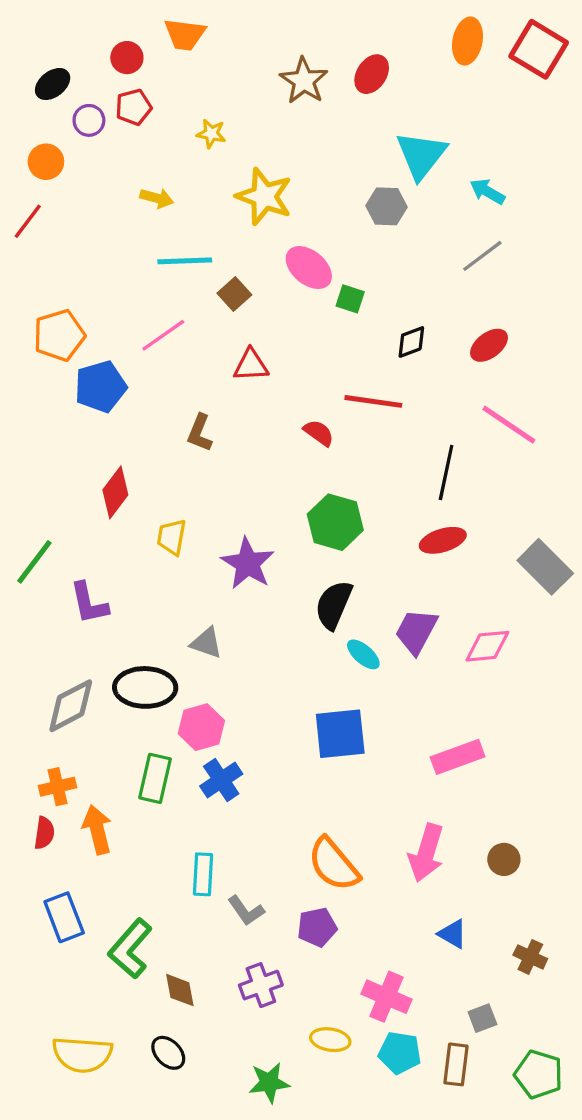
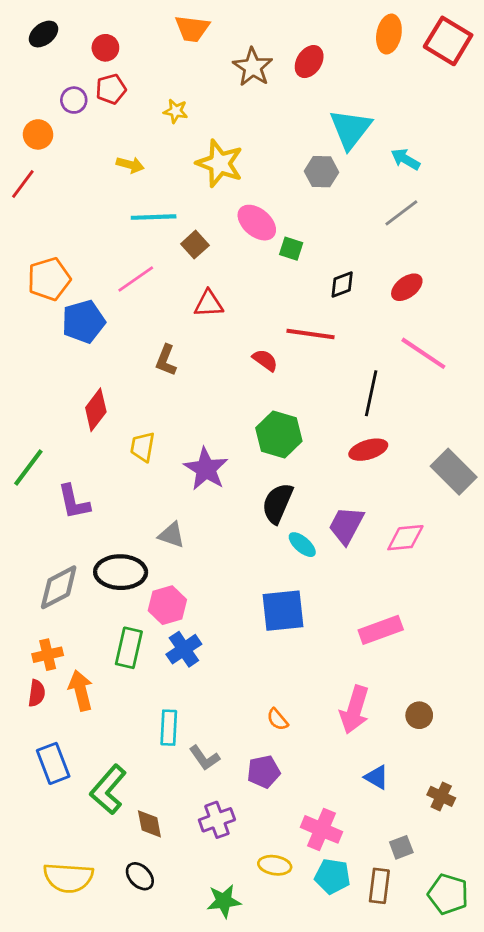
orange trapezoid: (185, 34) -> (192, 29), moved
black ellipse: (53, 84) -> (44, 34), moved
orange semicircle: (334, 864) -> (277, 719), size x0.5

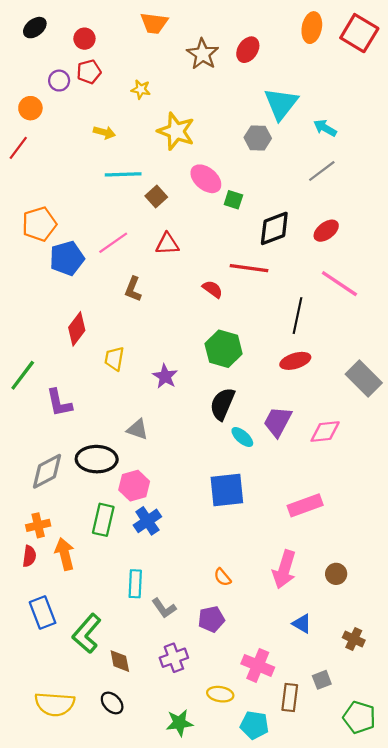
pink line: (136, 279) -> (113, 243), moved
black diamond: (342, 284) -> (274, 228), size x1.6
purple star: (206, 469) -> (165, 376), size x0.7
cyan pentagon: (333, 876) -> (254, 725), moved
brown rectangle: (379, 886) -> (290, 697), moved

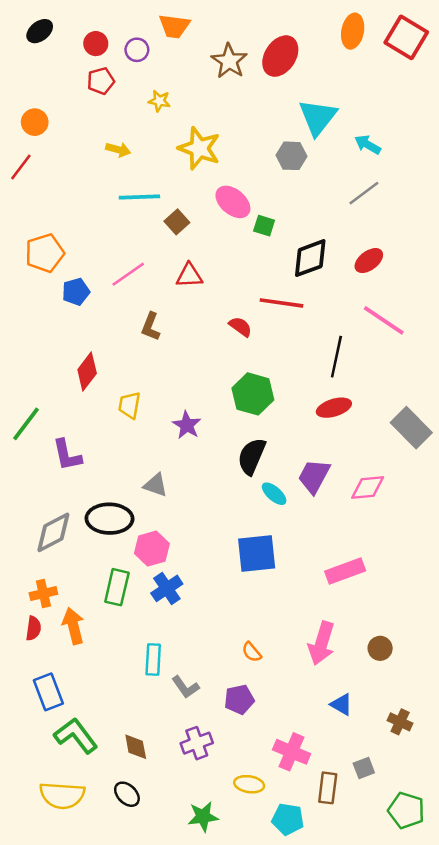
red ellipse: (248, 50) -> (280, 56), size x1.4
purple circle: (59, 81) -> (137, 50), moved
blue pentagon: (67, 258) -> (76, 292), size x0.7
green L-shape: (87, 633) -> (76, 736), moved, turned 102

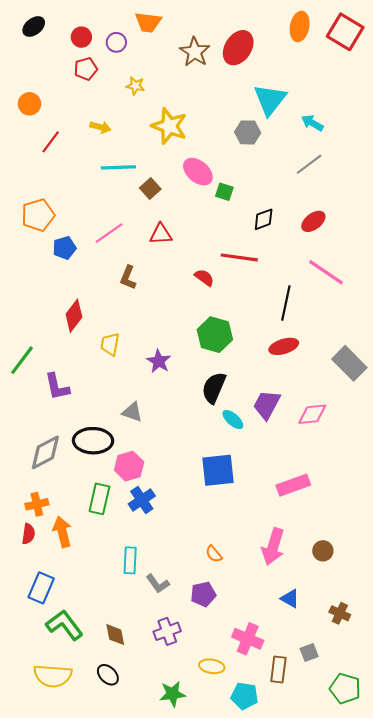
red line: (21, 167) -> (51, 142), moved
black diamond: (310, 258) -> (264, 219), size x0.7
blue rectangle: (48, 692) -> (41, 588), turned 44

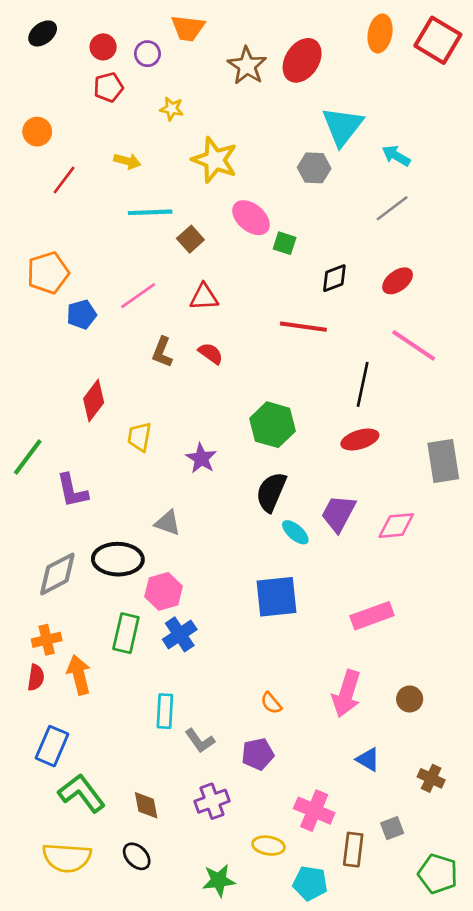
red semicircle: (204, 278) -> (211, 353), moved
gray rectangle: (349, 363) -> (443, 461), turned 36

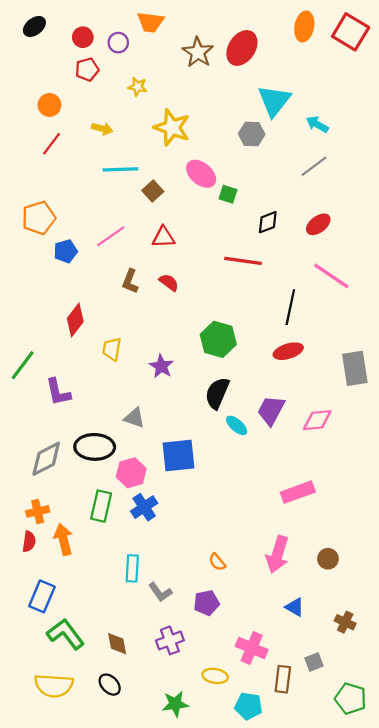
orange circle: (37, 132) -> (49, 105), moved
blue square: (277, 597) -> (178, 456), moved

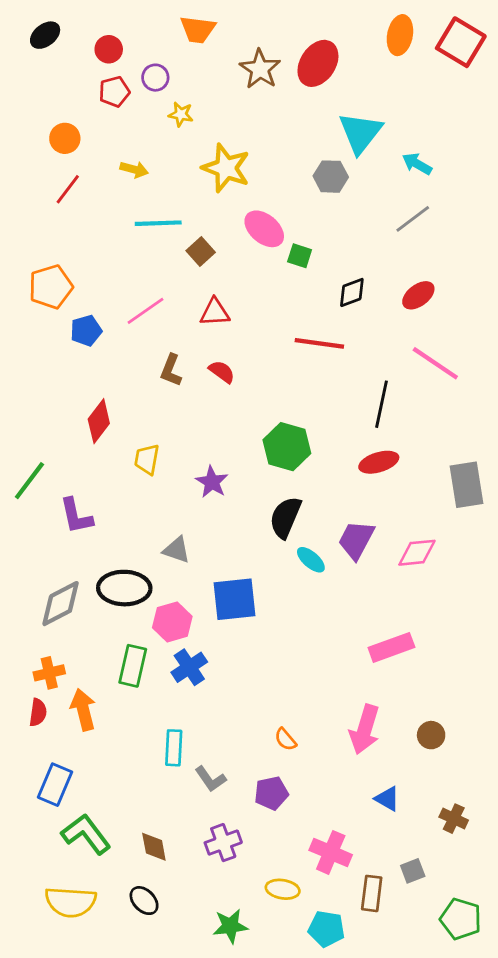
purple circle: (118, 43) -> (155, 78), moved

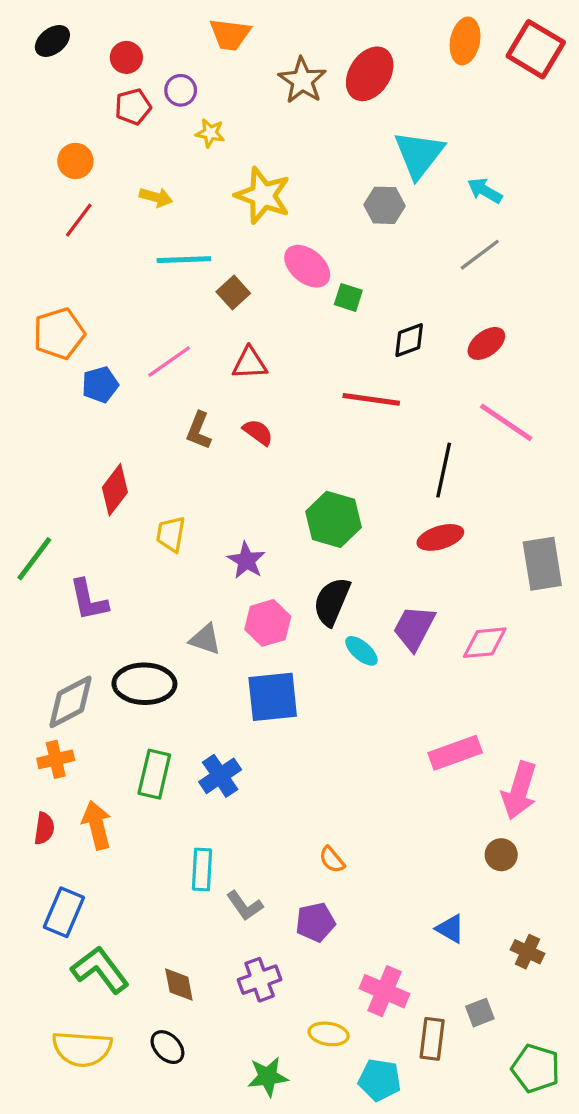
pink hexagon: (172, 622) -> (268, 623), moved
orange cross: (49, 673) -> (56, 759), moved
pink arrow: (365, 729) -> (519, 791), moved

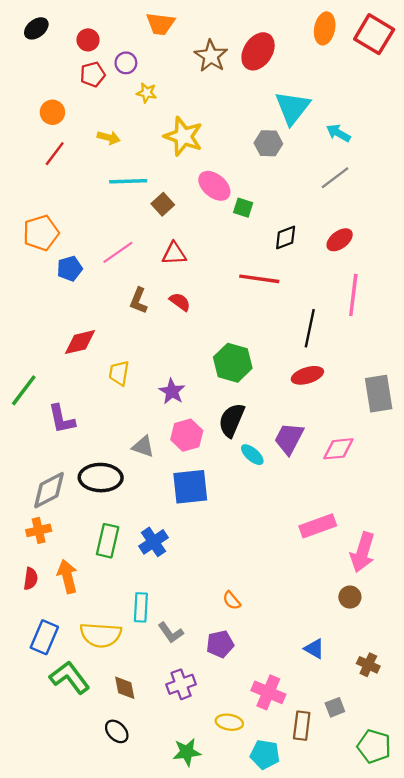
pink line: (506, 422) -> (353, 295), turned 63
red diamond: (115, 490) -> (80, 342), turned 40
yellow semicircle: (82, 1049) -> (101, 635), moved

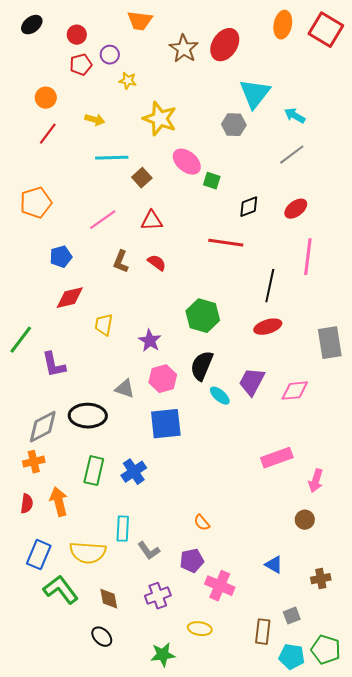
blue pentagon: (70, 269) -> (61, 257), moved
pink arrow: (363, 552) -> (316, 481), size x0.7
brown cross: (368, 665) -> (321, 579), turned -36
pink cross: (268, 692) -> (220, 586), moved
cyan pentagon: (265, 754) -> (292, 657), moved

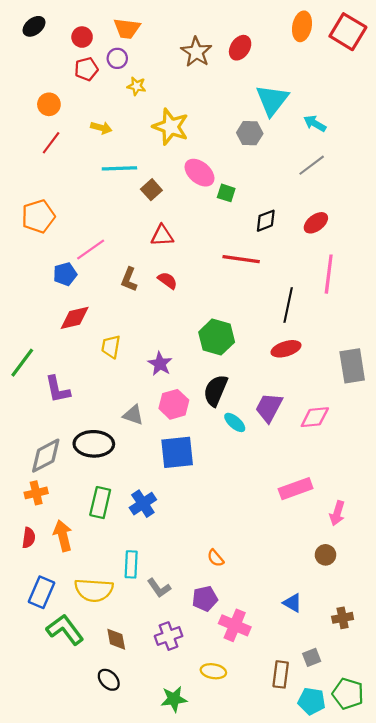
orange trapezoid: (140, 21) -> (127, 28), moved
red ellipse: (225, 45) -> (240, 48), size x0.7
pink line: (103, 220) -> (91, 249), moved

